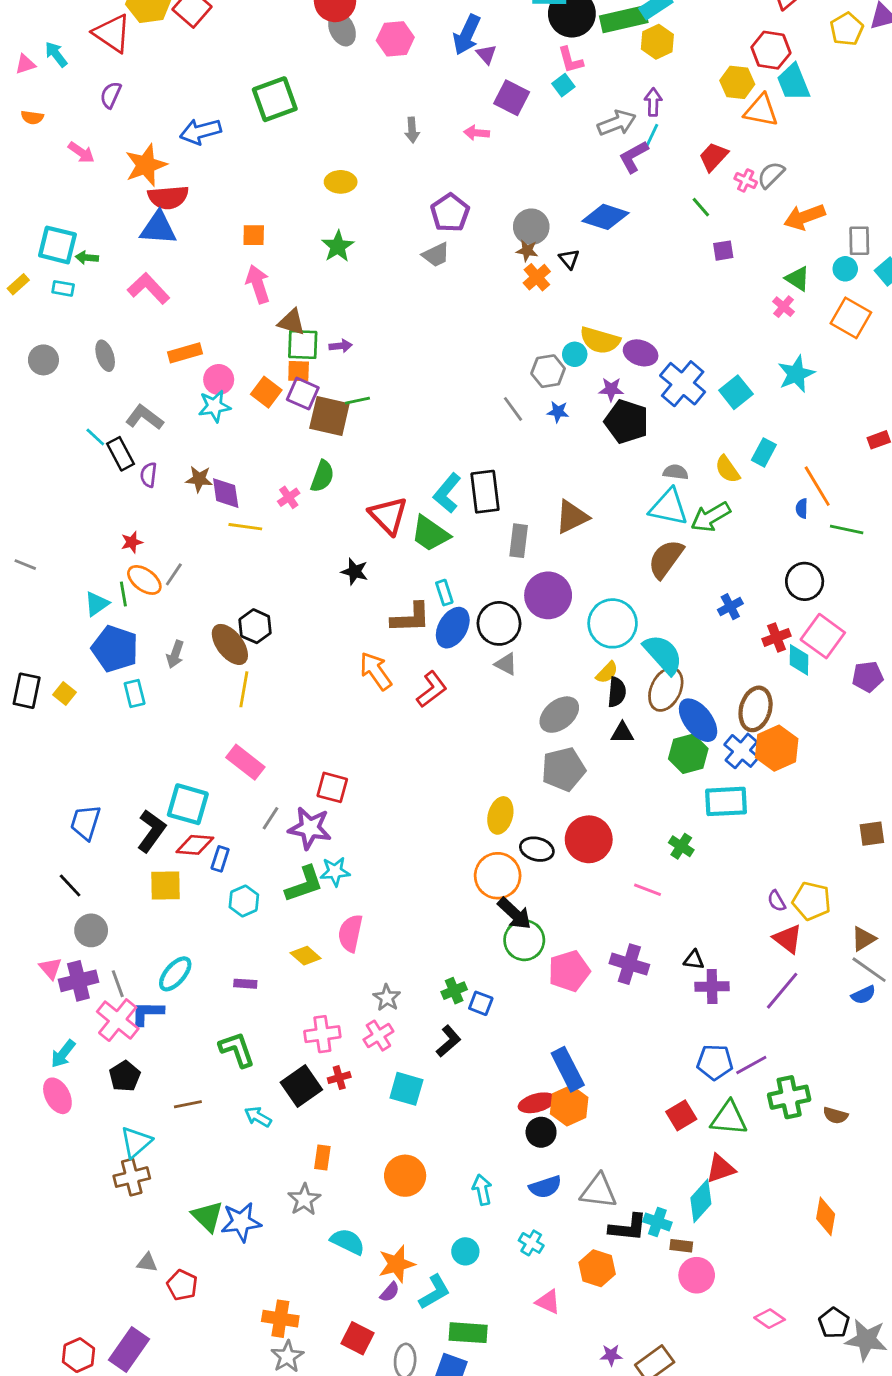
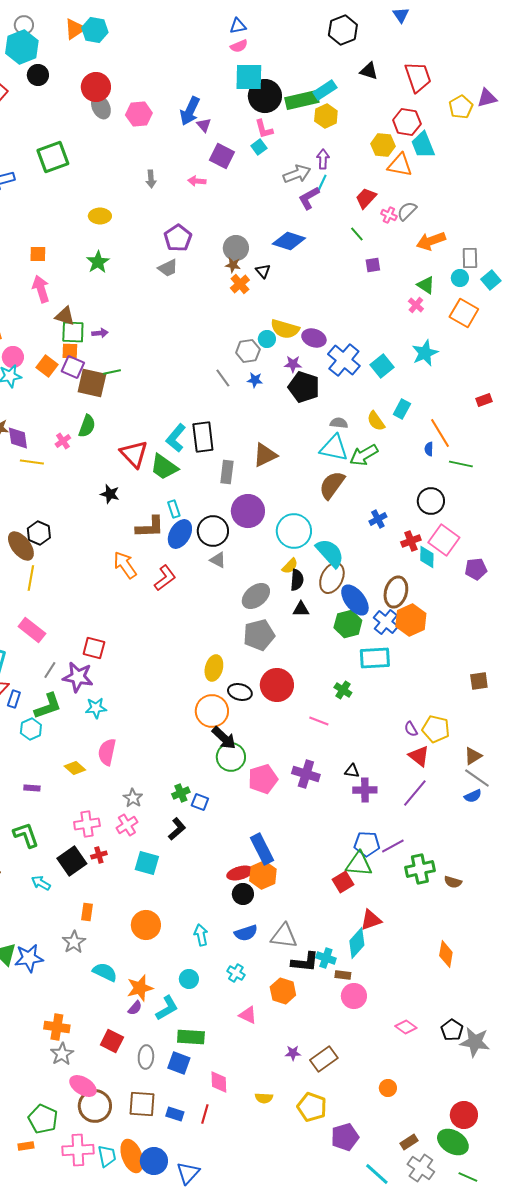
green L-shape: (304, 884) -> (48, 706), moved
green triangle: (729, 1118) -> (359, 864), moved

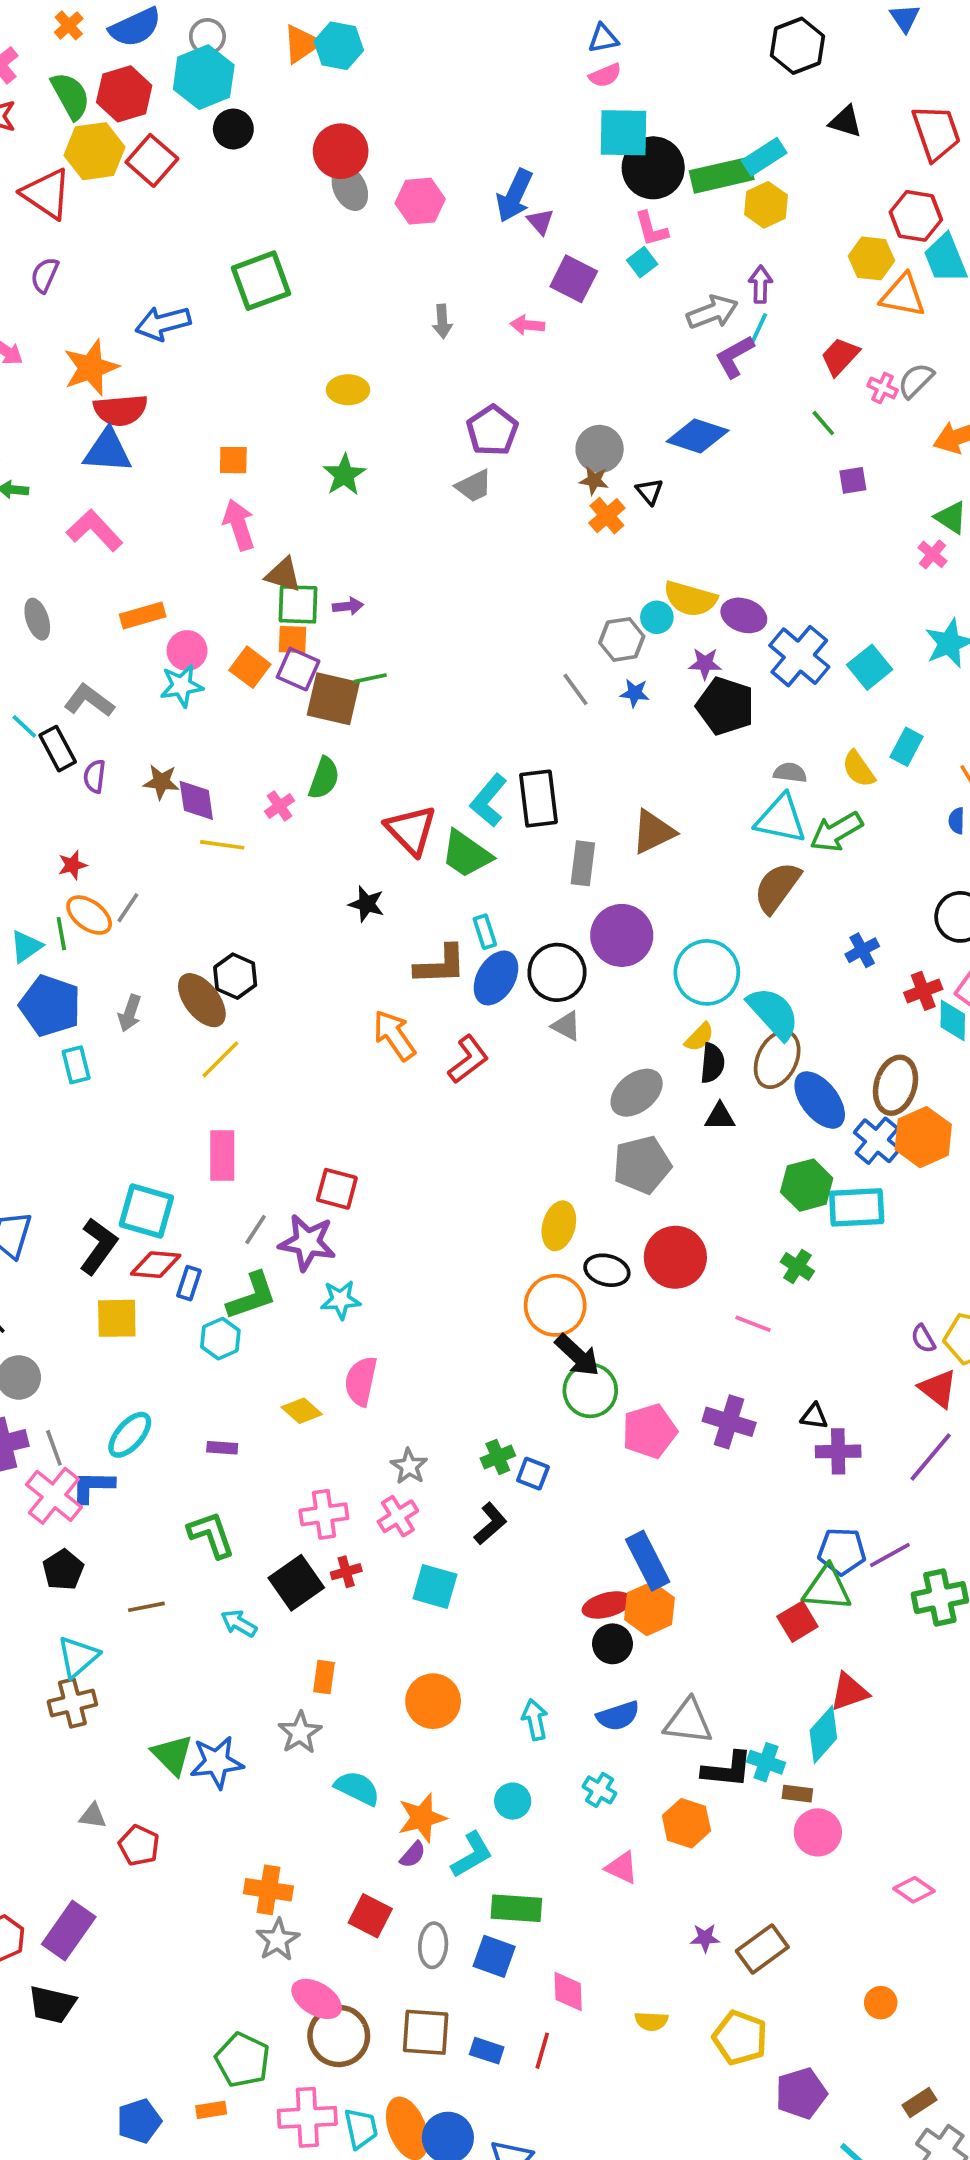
yellow line: (31, 578) -> (220, 1059), turned 35
green hexagon: (348, 624) -> (807, 1185), moved
pink rectangle: (32, 630) -> (222, 1156), turned 52

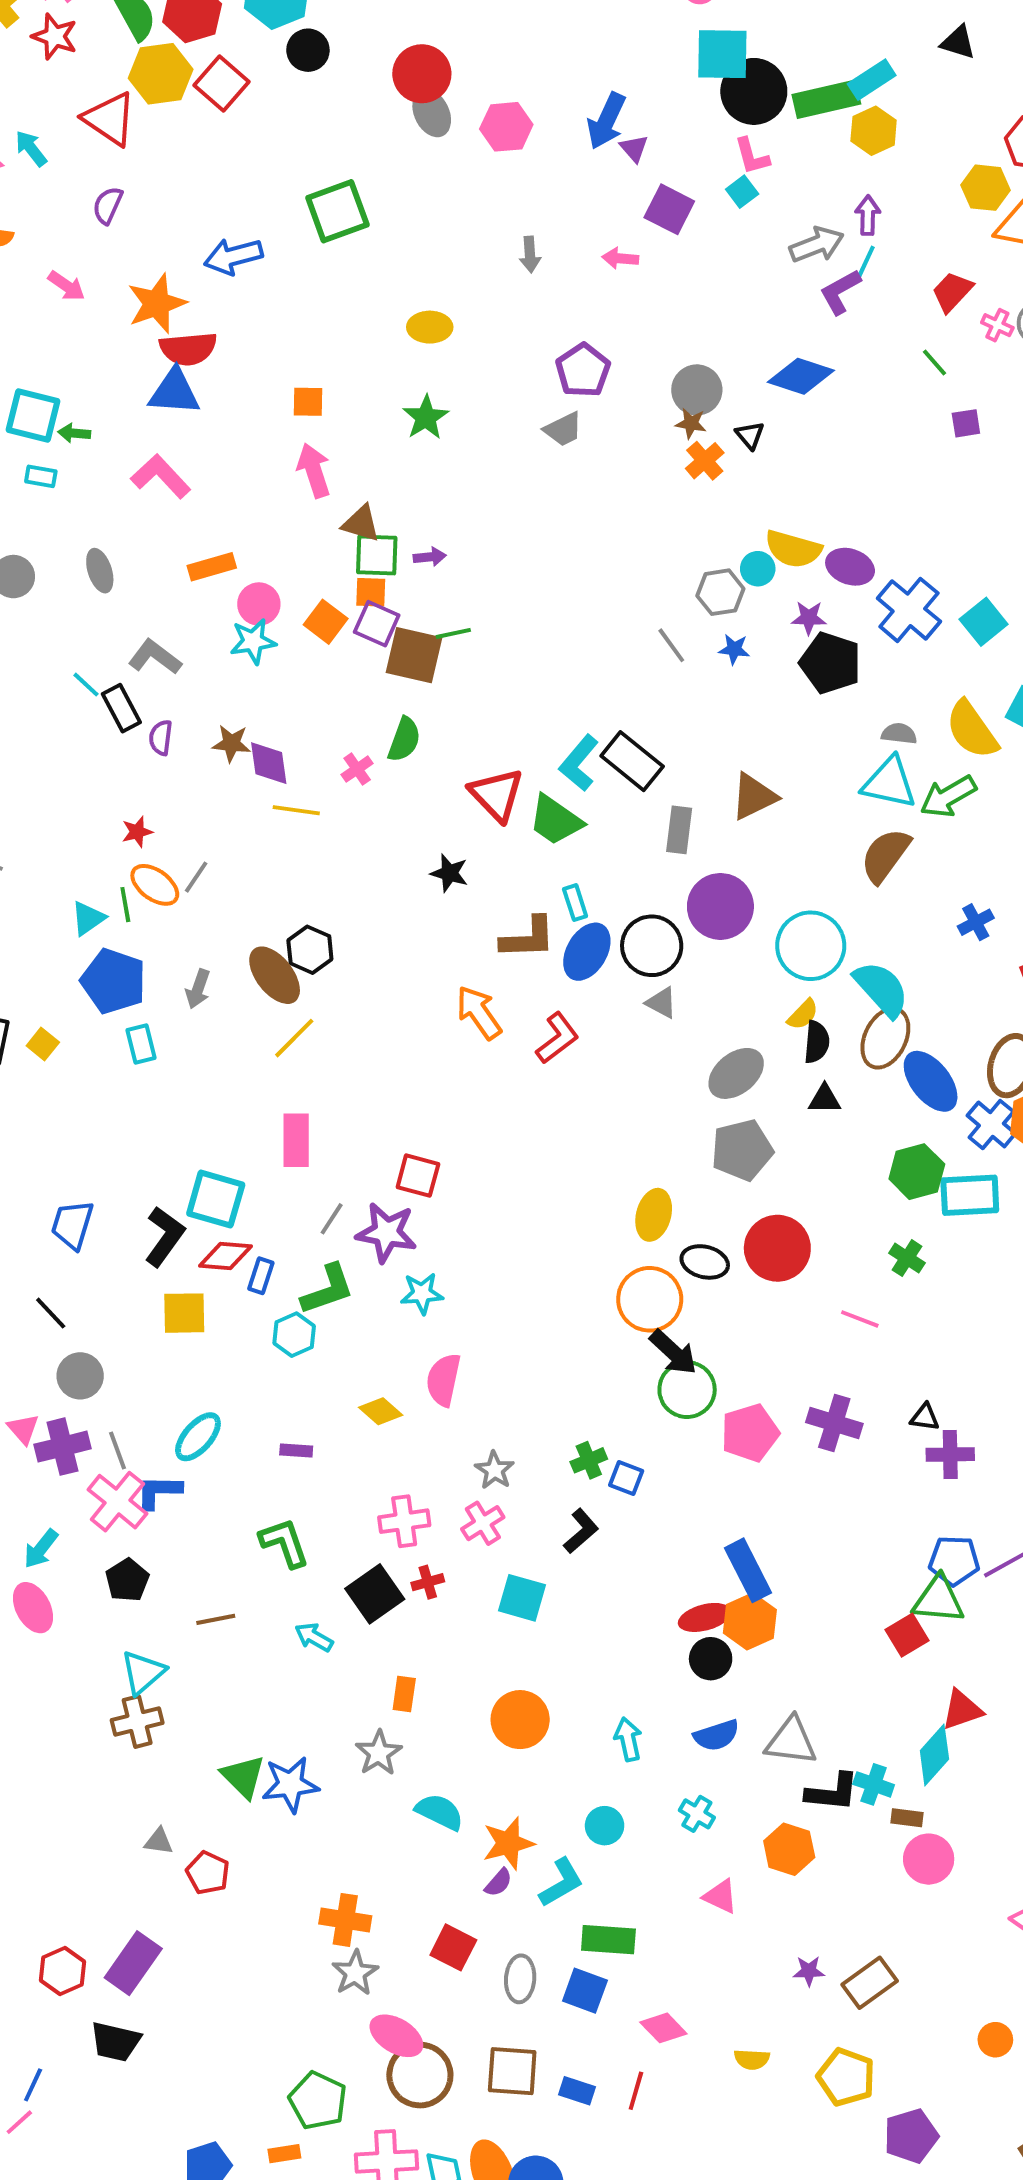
yellow semicircle: (858, 769) -> (972, 730), size x1.5
black rectangle: (539, 799) -> (632, 761), turned -44
pink diamond: (568, 1992) -> (663, 2028), turned -42

